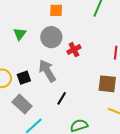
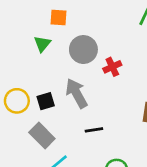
orange square: (56, 10) -> (58, 17), moved
black line: (62, 98) -> (94, 130), turned 48

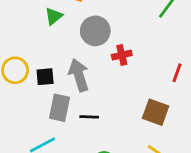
gray rectangle: (42, 135) -> (60, 108), moved, turned 45

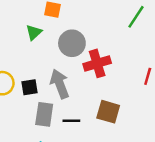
red cross: (122, 55) -> (97, 63), size x1.5
brown square: (156, 112) -> (108, 112), moved

